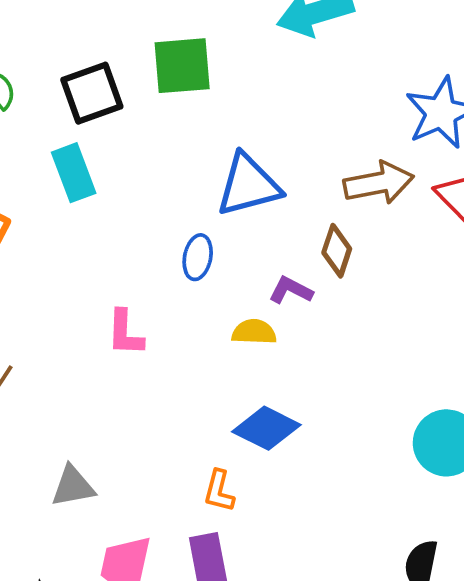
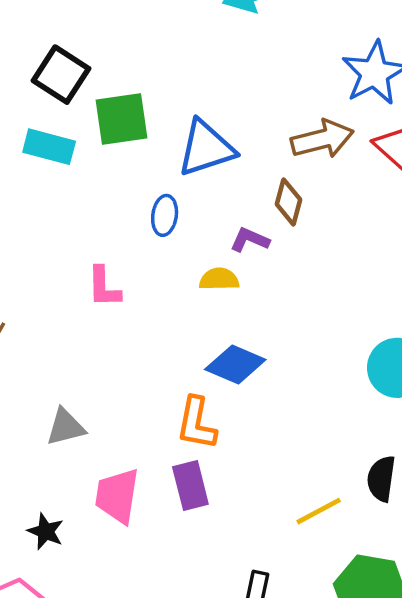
green square: (182, 66) -> (122, 119), moved
black square: (92, 93) -> (61, 75), turned -34
cyan rectangle: (74, 173) -> (49, 147), turned -51
orange L-shape: (219, 491) -> (196, 423), size x1.4

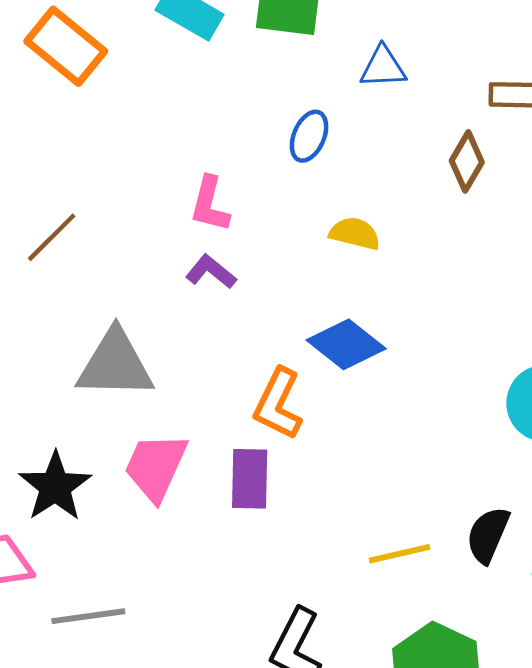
blue triangle: (206, 148) -> (383, 67), size x0.6
purple L-shape: (250, 240) -> (211, 272), moved
gray triangle: (66, 427) -> (115, 364), size x1.5
black star: (46, 531) -> (55, 487), size x1.5

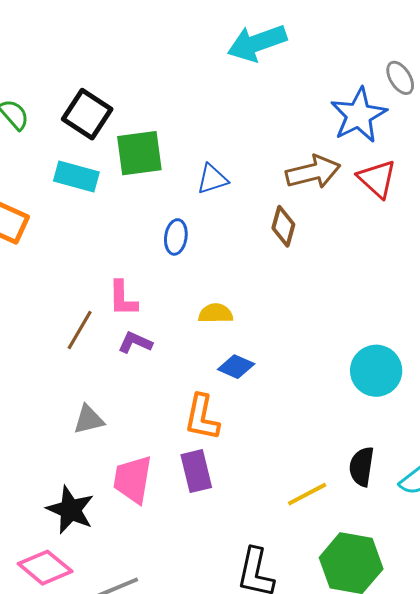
yellow semicircle: (355, 233) -> (216, 313), moved
brown line: (52, 237) -> (80, 330), moved
blue diamond: (346, 344) -> (236, 367), size x0.7
gray triangle: (115, 364) -> (89, 420), size x0.6

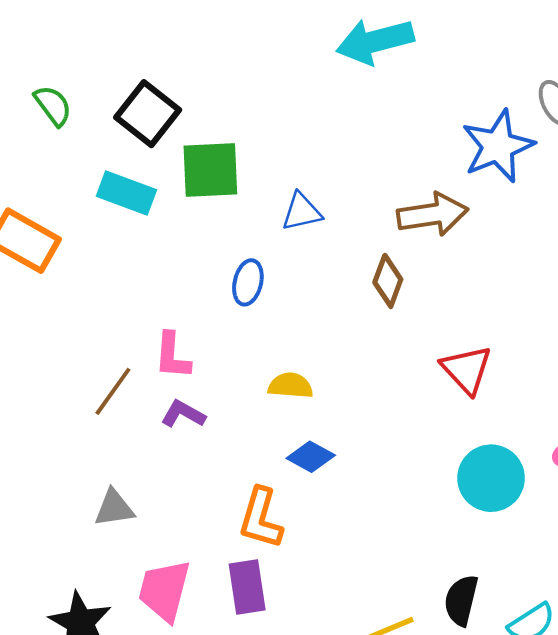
red triangle: (377, 179) -> (467, 370), moved

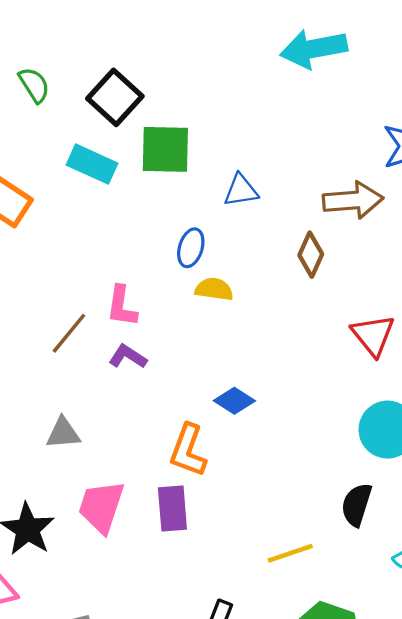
yellow semicircle: (290, 386) -> (214, 289), moved
black semicircle: (461, 600) -> (357, 505), moved

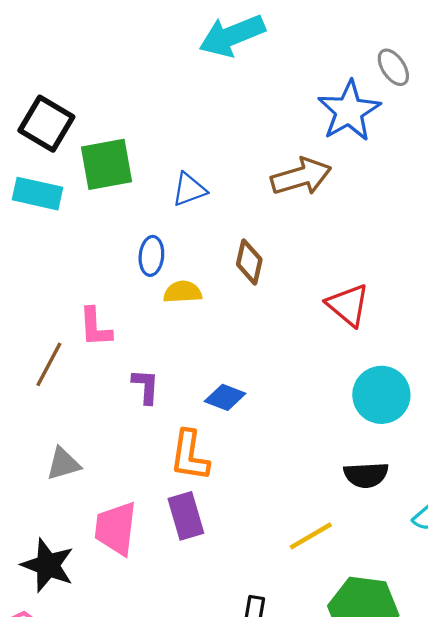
brown diamond: (311, 255) -> (249, 262), moved
purple L-shape: (128, 357) -> (146, 386), moved, turned 72
black semicircle: (357, 505) -> (366, 475), turned -99

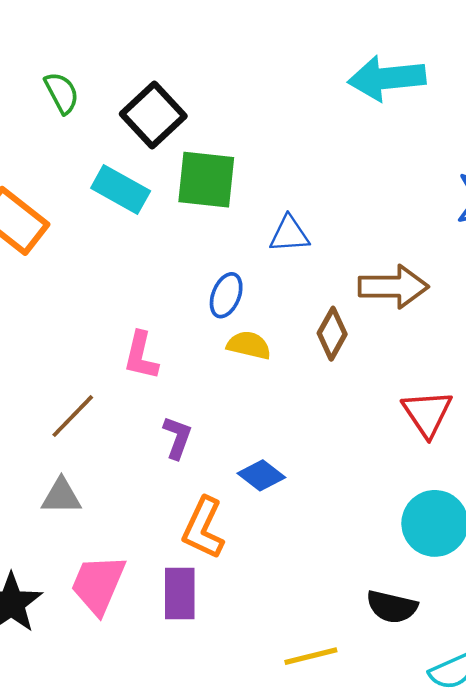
brown arrow: (301, 177) -> (393, 287), moved
brown line: (49, 364) -> (73, 416), moved

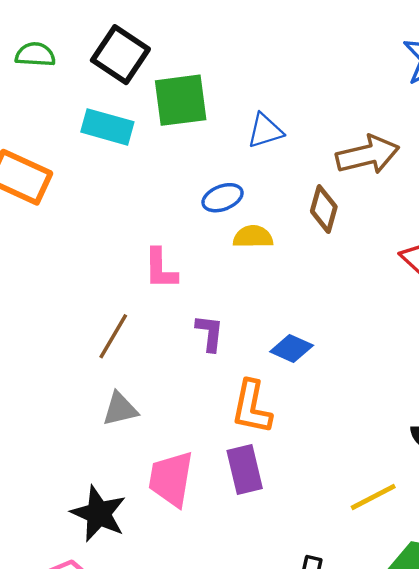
green semicircle: (62, 93) -> (35, 55), turned -45
blue ellipse: (226, 295) -> (223, 198), turned 60

